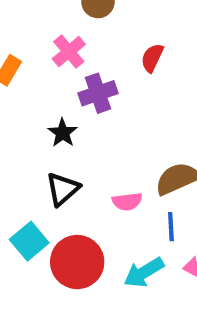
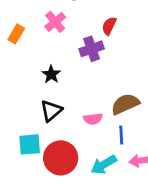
purple cross: (98, 93) -> (92, 49), moved
cyan square: (29, 241) -> (30, 144), turned 35

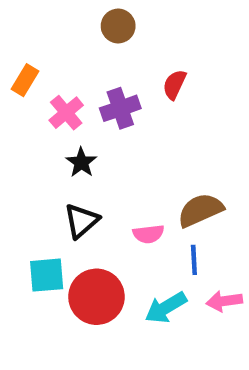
pink cross: (55, 22) -> (66, 113), moved
orange rectangle: (16, 34) -> (25, 80), moved
purple cross: (92, 49) -> (120, 108), moved

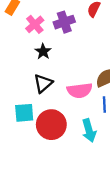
pink semicircle: (148, 234) -> (80, 90), size x1.5
cyan arrow: (166, 308) -> (89, 131), turned -75

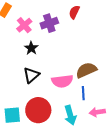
cyan square: (24, 113) -> (12, 115), moved

